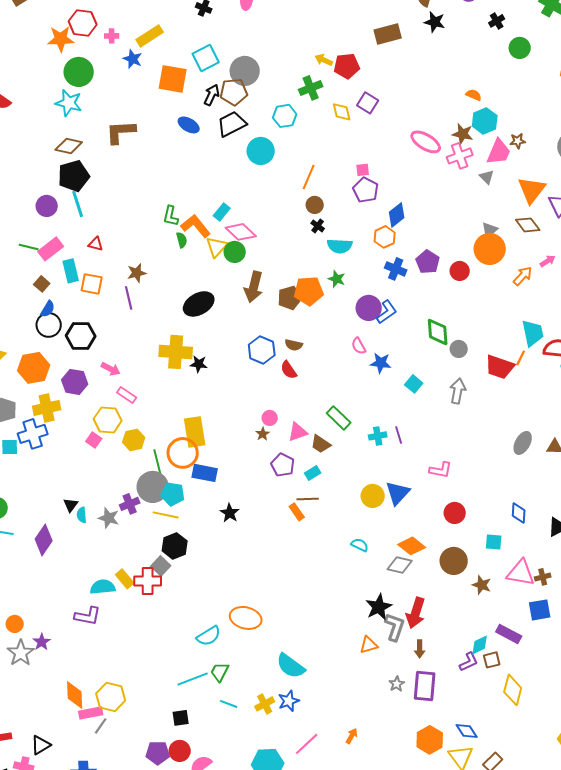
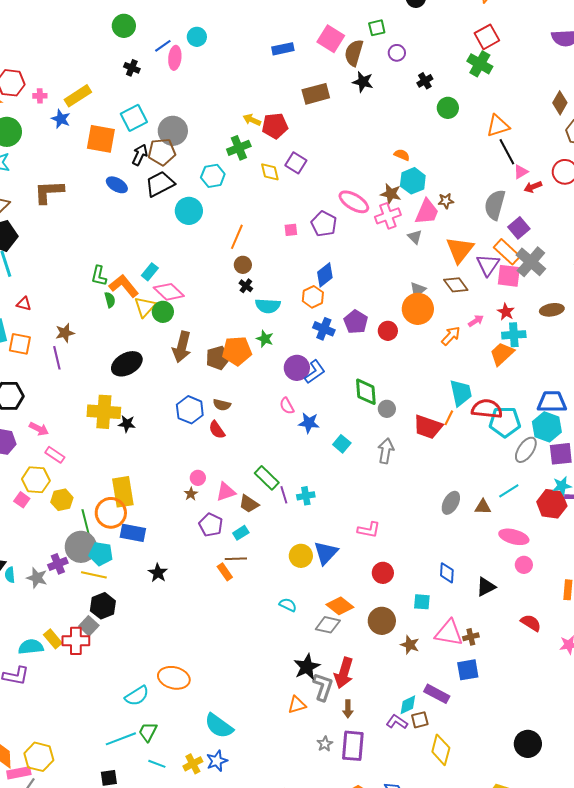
purple pentagon: (366, 190) -> (324, 224), moved
purple line: (399, 435) -> (284, 495), moved
purple L-shape: (469, 662) -> (397, 722), turned -120

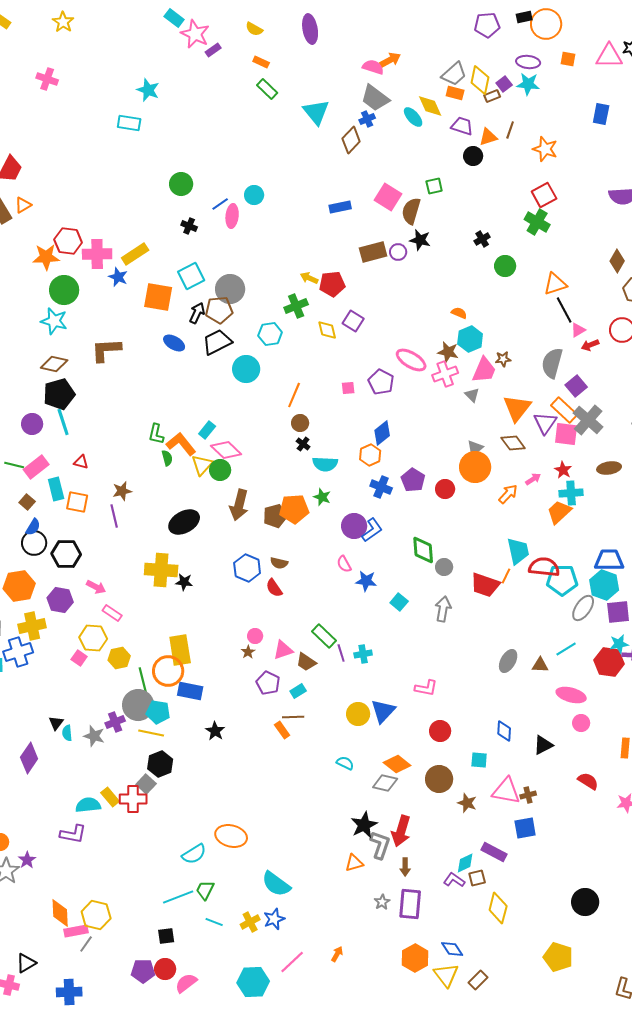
purple circle: (397, 53) -> (398, 252), moved
pink cross: (40, 96) -> (97, 254), size x2.0

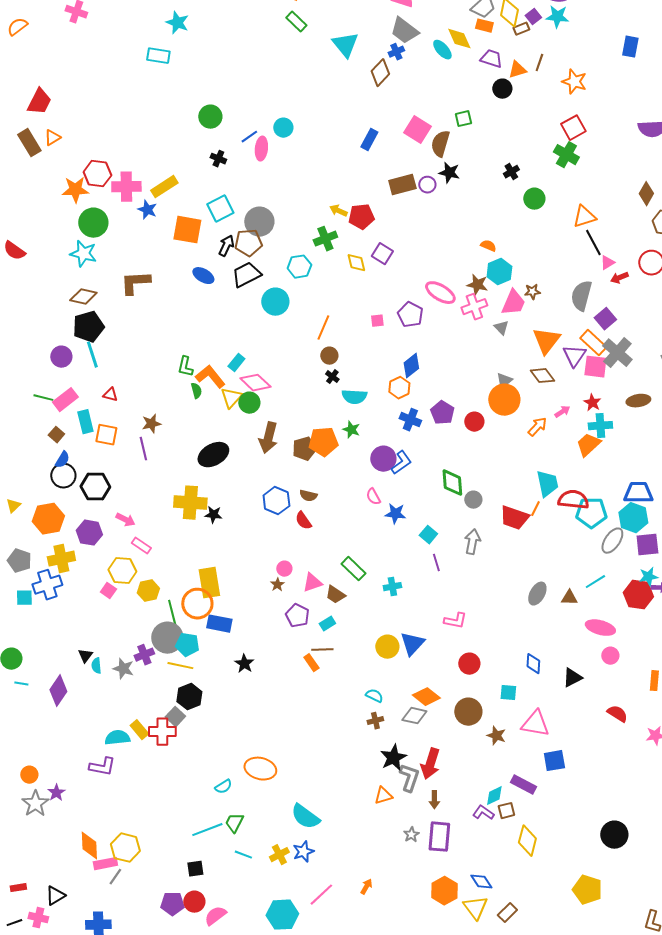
blue rectangle: (340, 207) -> (369, 140), turned -50
purple line: (341, 653) -> (436, 563), moved
brown cross: (528, 795) -> (375, 721), moved
cyan semicircle: (194, 854) -> (223, 787), size x0.7

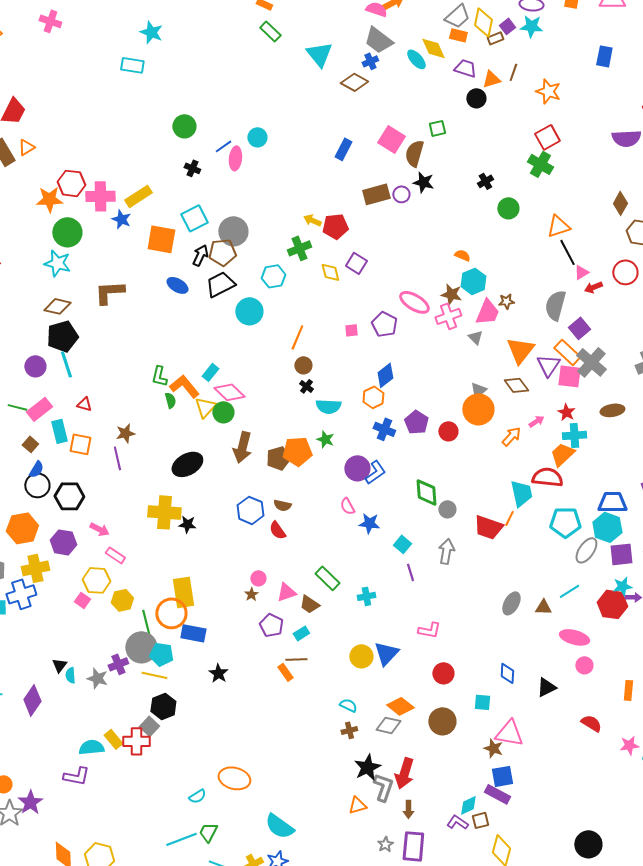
brown diamond: (380, 73) -> (354, 82), turned 76
red semicircle: (573, 500) -> (547, 477), moved
brown star: (496, 736) -> (493, 748), moved
blue square: (554, 761) -> (502, 776), moved
purple star: (56, 793) -> (30, 802), size x1.4

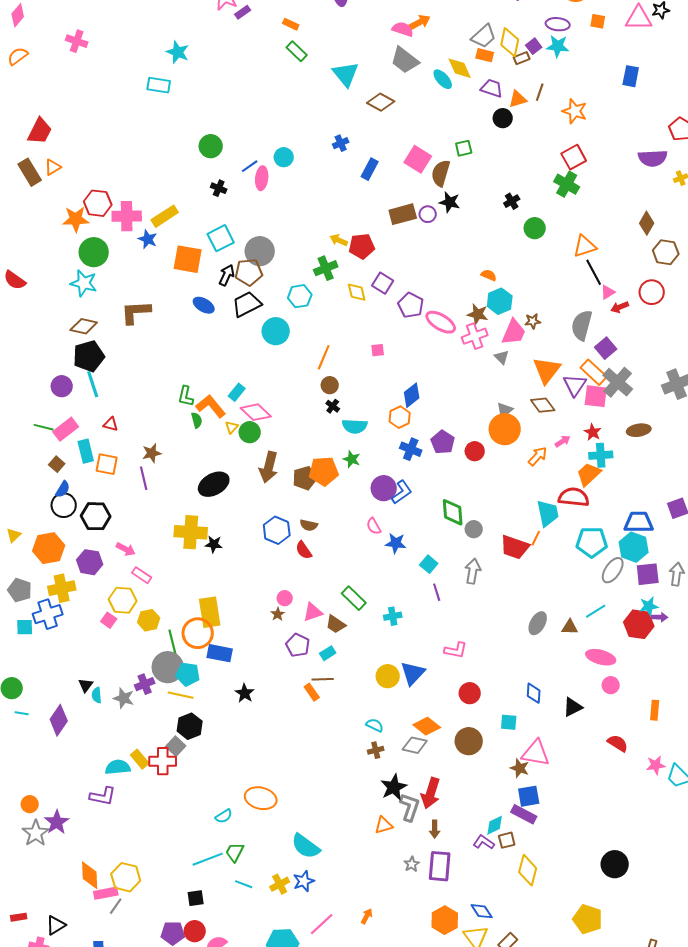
blue cross: (370, 61) -> (341, 143), moved
purple pentagon: (384, 324) -> (411, 305), moved
yellow triangle: (205, 407) -> (232, 427), size x0.6

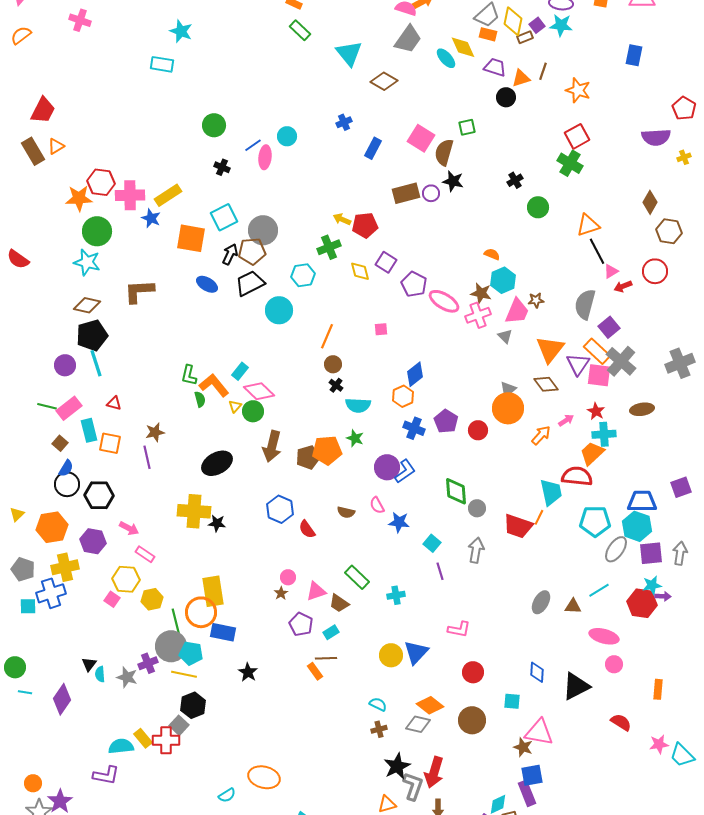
gray trapezoid: (405, 60) -> (408, 39), turned -92
brown semicircle: (309, 525) -> (346, 512), moved
black triangle: (573, 707) -> (576, 686), size x1.4
purple rectangle: (524, 814) -> (527, 793), turned 40

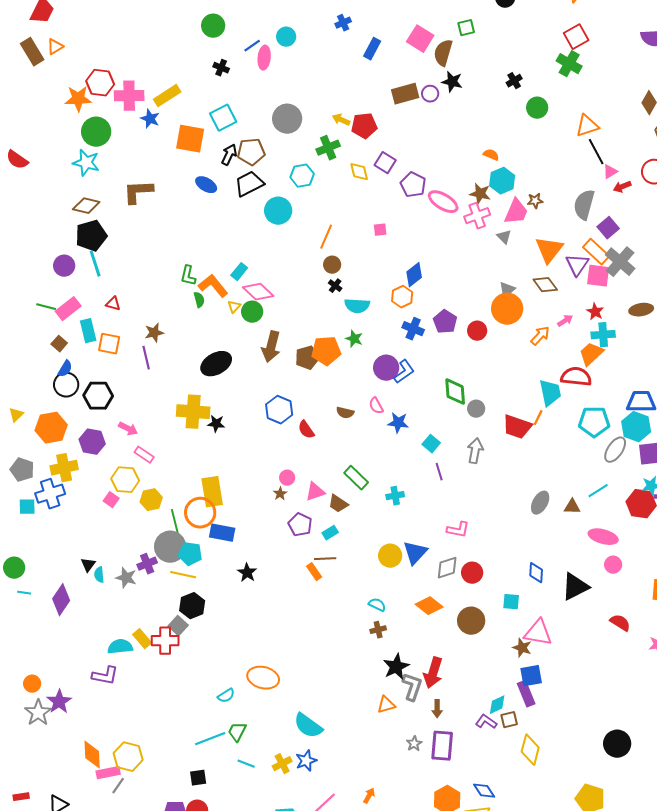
gray circle: (263, 230) -> (287, 119), moved
gray diamond: (418, 724) -> (447, 568), moved, turned -30

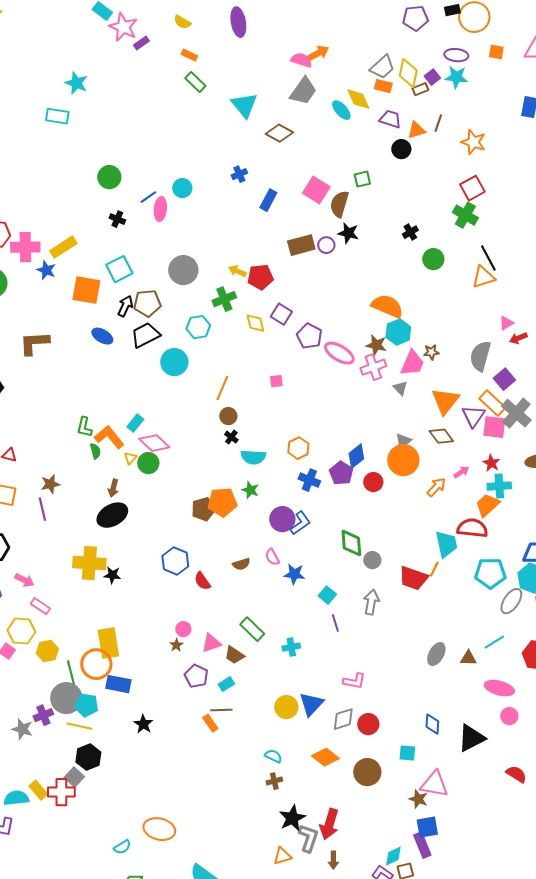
black line: (596, 152) -> (488, 258), moved
orange semicircle: (491, 155) -> (387, 306), size x2.0
blue diamond: (414, 275) -> (356, 456), moved
brown arrow: (271, 347) -> (113, 488), moved, size x0.6
brown semicircle: (345, 413) -> (241, 564), turned -30

